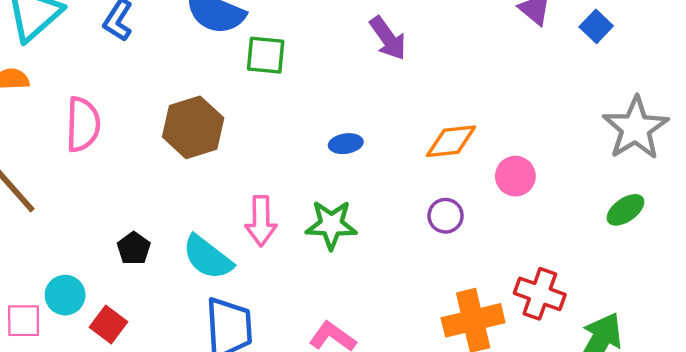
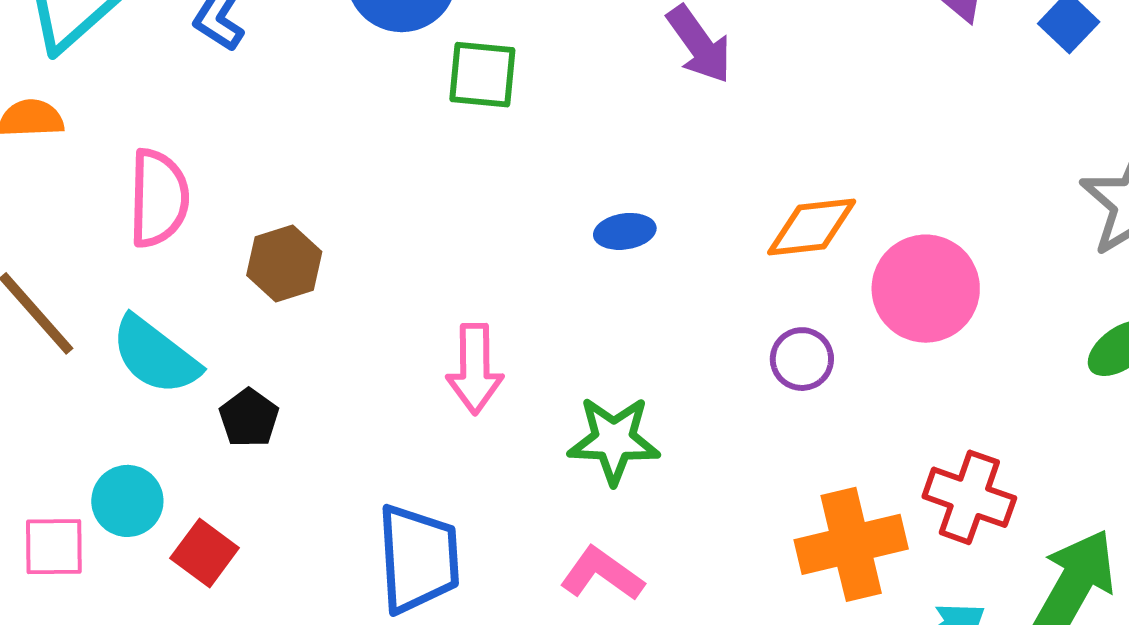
brown hexagon: (193, 127) -> (284, 263), moved, size x0.7
pink circle: (515, 176) -> (926, 289), size x1.5
green star: (331, 225) -> (614, 440), moved
cyan semicircle: (208, 257) -> (155, 355), moved

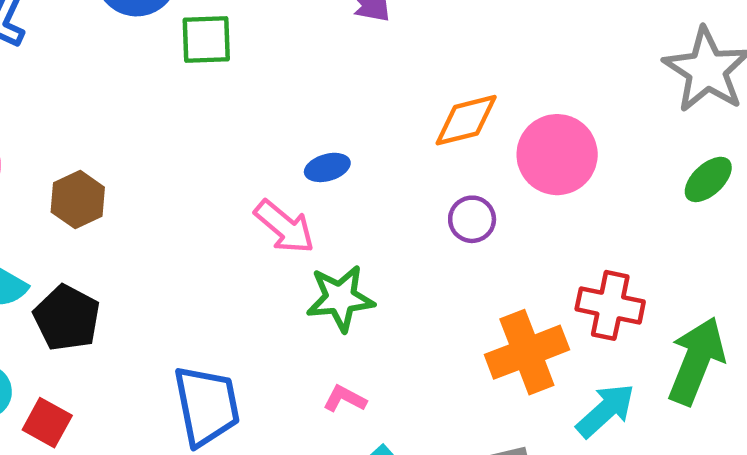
blue ellipse: (625, 231) -> (327, 167), moved
pink arrow: (475, 369) -> (284, 227), moved, turned -42
black pentagon: (249, 418) -> (67, 318), size x1.5
pink L-shape: (602, 574) -> (345, 399), size x0.7

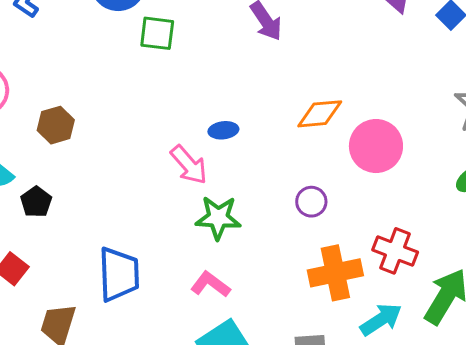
purple circle: (472, 219) -> (311, 202), moved
black pentagon: (67, 318) -> (36, 202), size x0.7
pink L-shape: (345, 399) -> (210, 284), size x1.4

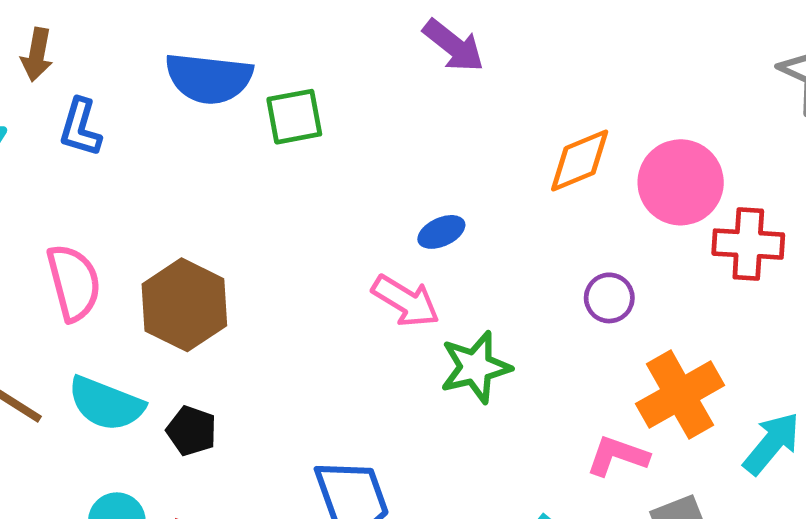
brown hexagon: (56, 125) -> (184, 305), size x1.5
red cross: (395, 251) -> (748, 244), moved
pink L-shape: (210, 284) -> (617, 456), moved

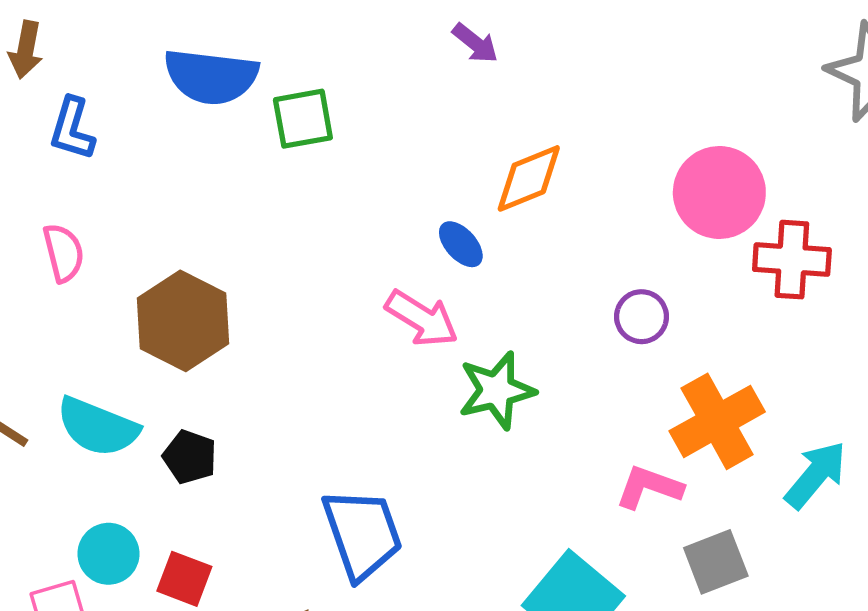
purple arrow: (453, 46) -> (475, 43), size x0.7
orange diamond: (580, 160) -> (529, 178), moved
blue ellipse: (441, 232) -> (461, 244), turned 72
pink semicircle: (74, 283) -> (64, 253), moved, size x0.7

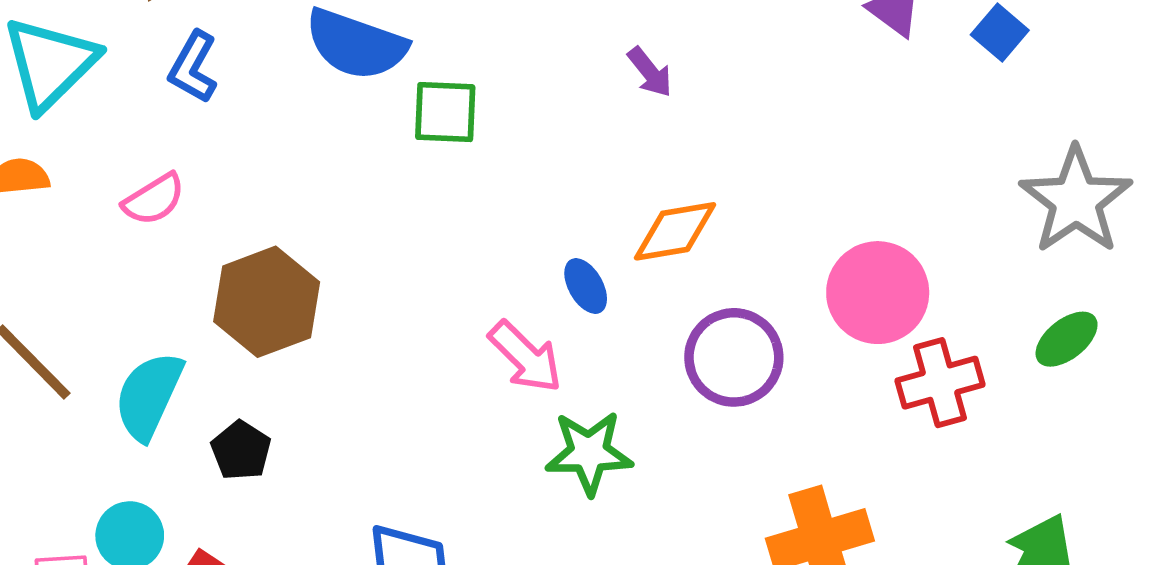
pink semicircle: (64, 253) -> (154, 199), turned 60
red cross: (792, 260) -> (940, 383), turned -32
purple circle: (641, 317) -> (734, 357), moved, size x1.6
cyan semicircle: (98, 427) -> (149, 396), turned 80

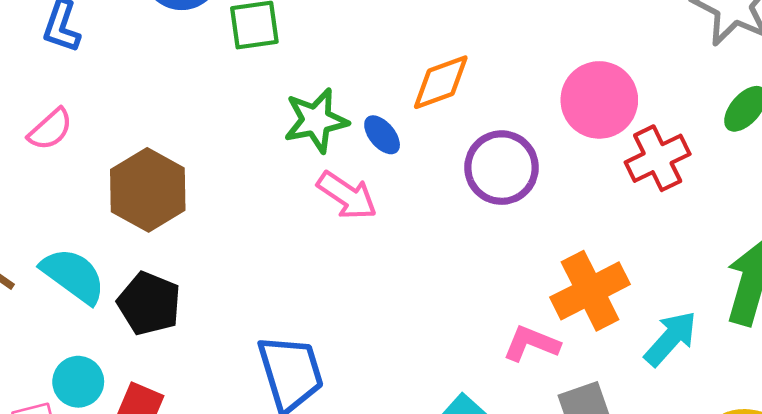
cyan semicircle: (149, 396) -> (73, 276), turned 112
black pentagon: (241, 450) -> (149, 304), size x1.4
green star: (589, 453) -> (316, 120), moved

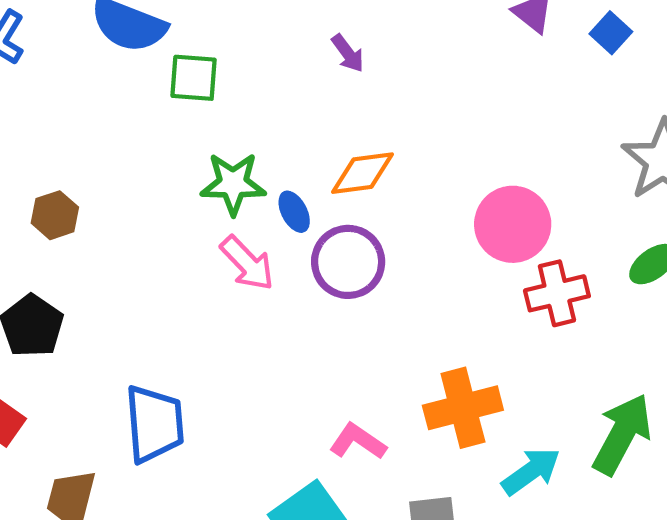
purple circle: (502, 168) -> (348, 262), moved
brown hexagon: (148, 190) -> (55, 215), size x0.6
pink L-shape: (531, 343) -> (358, 442), moved

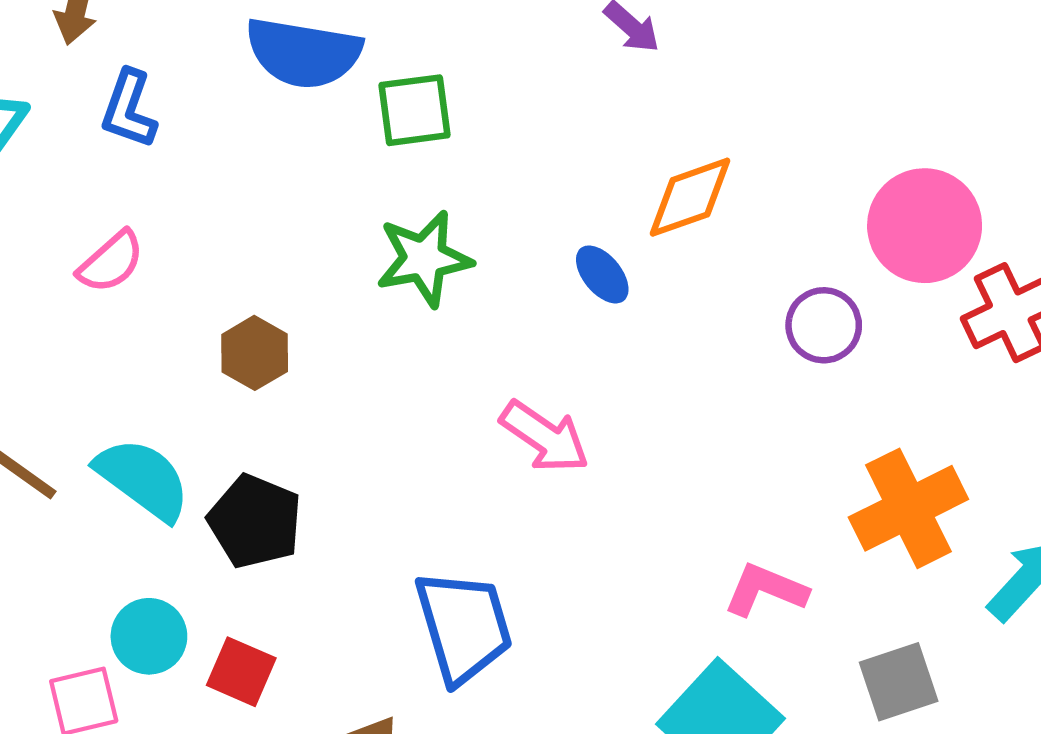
green star: (233, 184) -> (424, 259), moved
purple circle: (348, 262) -> (824, 325), moved, size x0.7
pink arrow: (247, 263) -> (545, 437), moved

